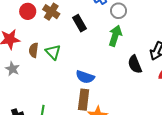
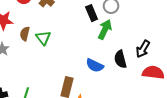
black rectangle: (79, 23) -> (92, 13), moved
blue semicircle: (85, 77) -> (95, 65), moved

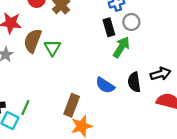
brown semicircle: (25, 34) -> (33, 41), size x1.5
black arrow: (143, 49) -> (160, 74), turned -144

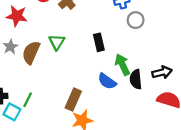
black rectangle: (109, 27) -> (99, 42), moved
brown semicircle: (33, 41) -> (31, 53), moved
green arrow: (121, 47) -> (122, 65), moved, turned -60

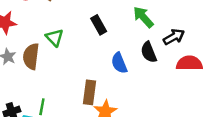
green arrow: (122, 65) -> (143, 17), moved
blue semicircle: (107, 81) -> (119, 63), turned 48

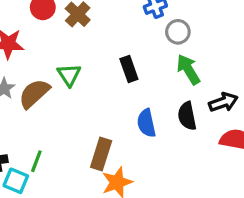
brown semicircle: (31, 56) -> (34, 94), turned 30

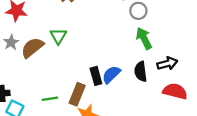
black rectangle: (129, 69) -> (96, 76), moved
blue semicircle: (146, 123) -> (111, 75), turned 54
green line: (36, 161) -> (50, 99), moved, turned 56

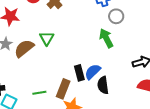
green arrow: (144, 38) -> (106, 38), moved
black semicircle: (141, 72) -> (103, 85), moved

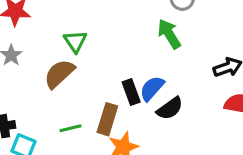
brown semicircle: (24, 48) -> (59, 74), moved
black semicircle: (103, 85) -> (170, 108), turned -114

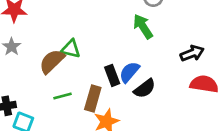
green triangle: (75, 41) -> (71, 49), moved, turned -42
green line: (70, 128) -> (63, 96), moved

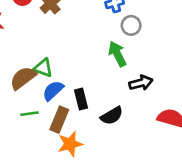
black arrow: (192, 53) -> (141, 83), moved
blue semicircle: (129, 72) -> (53, 91), moved

